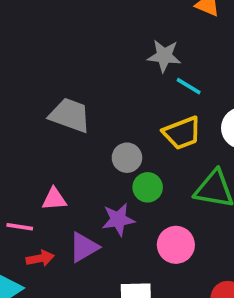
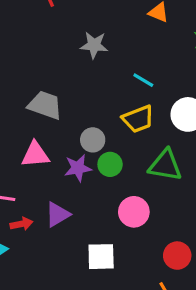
gray star: (164, 56) -> (94, 45), moved
pink triangle: (54, 199) -> (35, 155), moved, size x1.4
purple star: (118, 220) -> (78, 168), moved

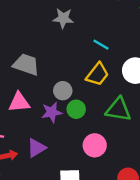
yellow trapezoid: (138, 119) -> (97, 74), turned -30

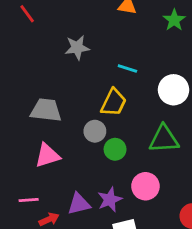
yellow trapezoid: (97, 74) -> (114, 102), moved
purple star: (52, 112) -> (110, 200), moved
purple triangle: (36, 148) -> (79, 204), turned 30

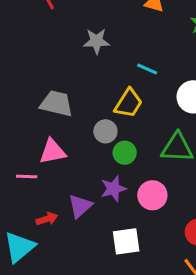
pink line: (29, 200) -> (27, 177), moved
purple star: (110, 200) -> (113, 189), moved
purple triangle: (79, 204) -> (80, 206), turned -35

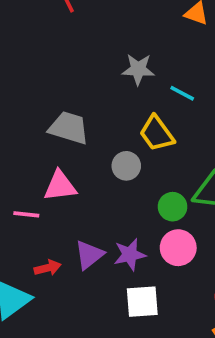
gray star: (97, 41) -> (138, 69), moved
yellow trapezoid: (128, 103) -> (157, 133), turned 108
green circle: (125, 153) -> (173, 207), moved
purple star: (113, 189) -> (130, 255), moved

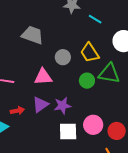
yellow trapezoid: (157, 133) -> (90, 53), moved
pink triangle: (60, 186) -> (43, 77), moved
pink circle: (178, 248) -> (93, 125), moved

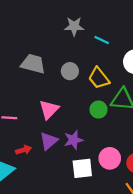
gray circle: (63, 57) -> (70, 71), moved
pink triangle: (43, 77) -> (49, 110), turned -36

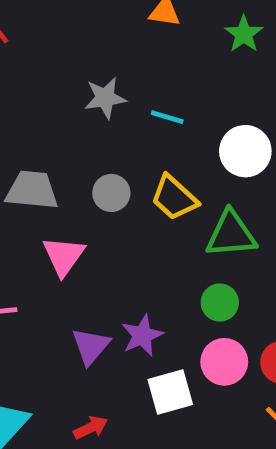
pink triangle: (49, 110) -> (64, 256), moved
green circle: (98, 110) -> (220, 303), moved
red arrow: (24, 150) -> (91, 428), moved

